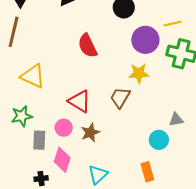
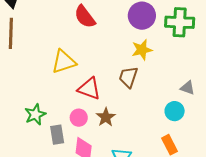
red semicircle: (87, 46) -> (85, 17), moved
yellow triangle: (33, 76) -> (64, 62), moved, turned -32
gray triangle: (176, 120) -> (188, 88), turned 42

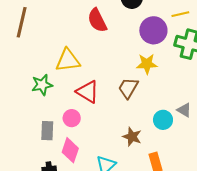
cyan circle: (175, 111) -> (163, 120), moved
green star: (35, 114) -> (42, 85), moved
brown star: (106, 117) -> (132, 137), moved, turned -30

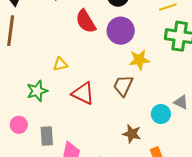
purple circle: (153, 30) -> (121, 31), moved
yellow triangle: (68, 60) -> (60, 64), size x0.6
pink circle: (72, 118) -> (19, 125), moved

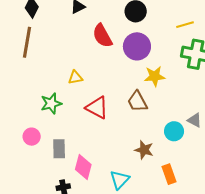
brown trapezoid: (123, 86) -> (137, 101), turned -55

